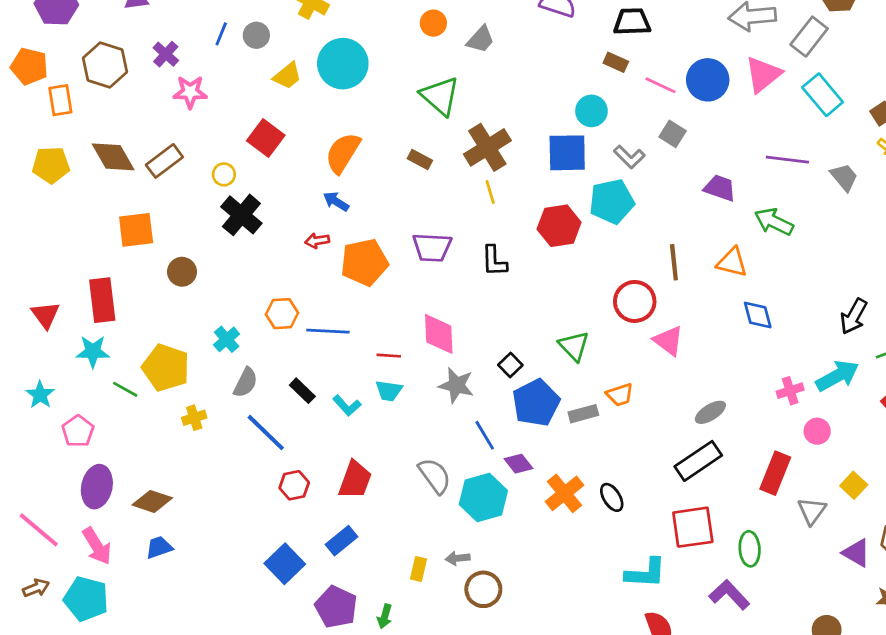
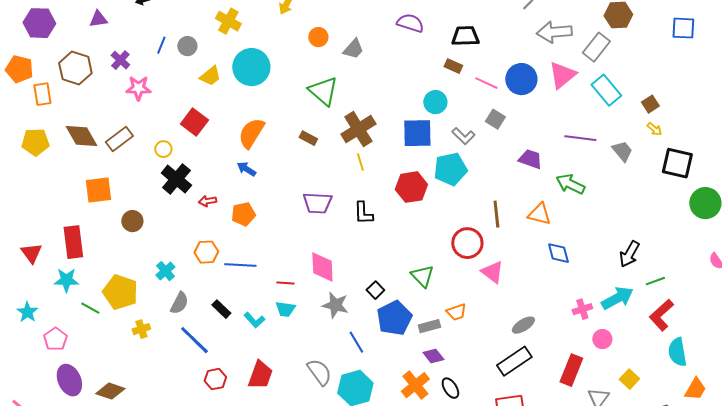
red arrow: (317, 241) -> (207, 201), moved
orange pentagon: (364, 262) -> (243, 214), moved, size x0.7
purple diamond: (519, 464) -> (433, 356), moved
purple ellipse: (97, 487) -> (69, 380), turned -36

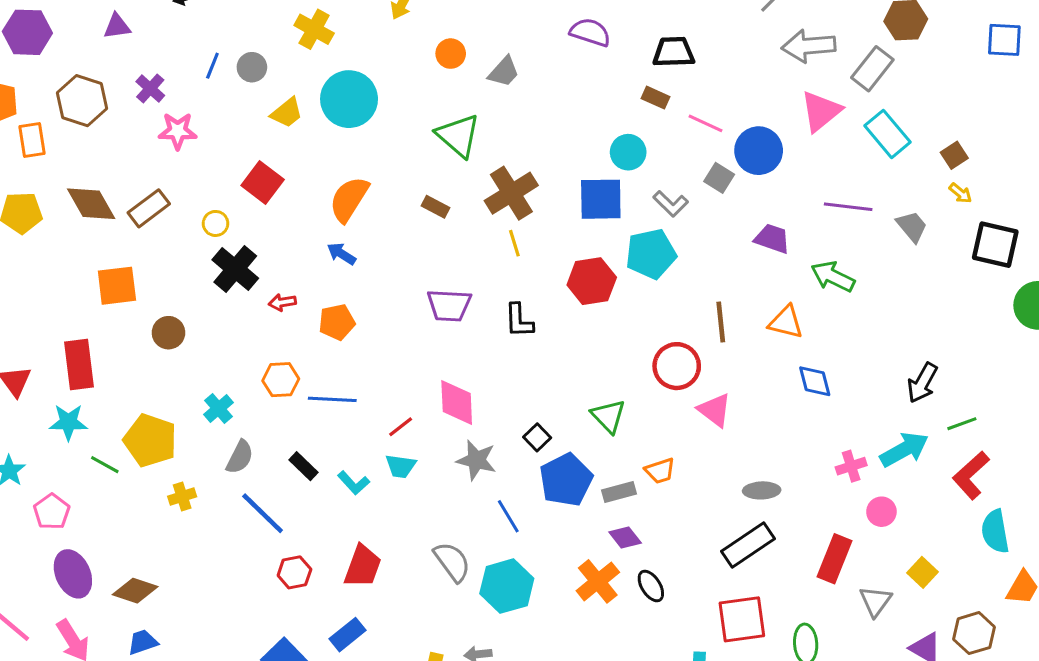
blue circle: (521, 79) -> (759, 151), moved
red line: (285, 283) -> (401, 427), turned -42
gray ellipse: (523, 325) -> (762, 490), turned 30

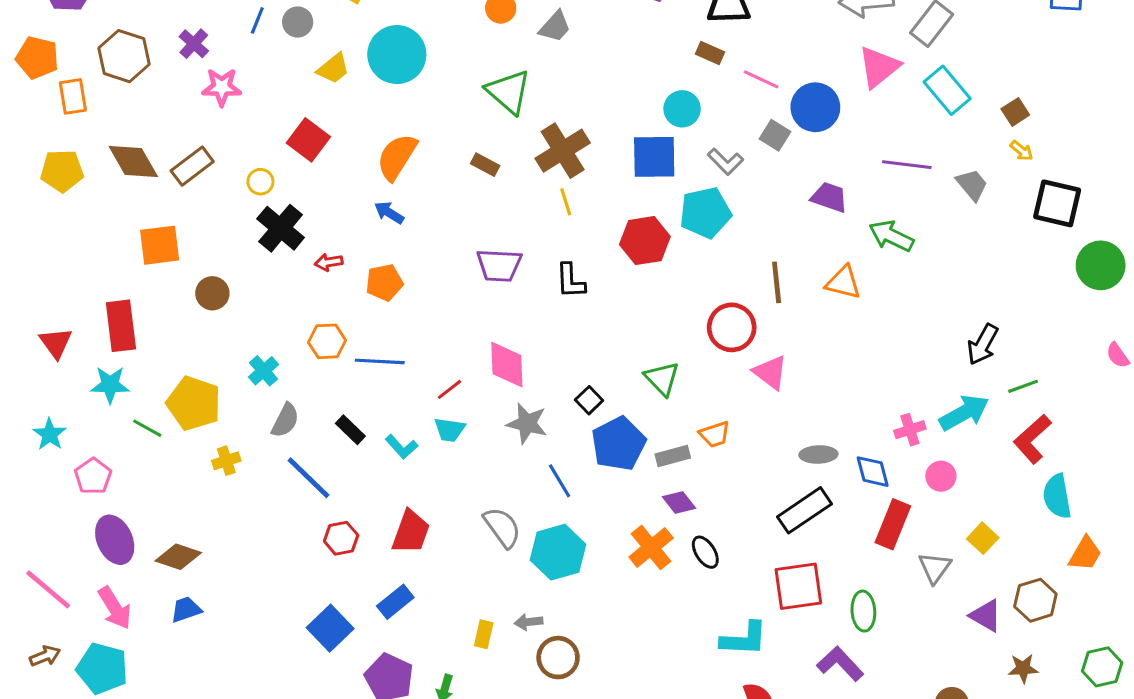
blue diamond: (815, 381) -> (873, 472), moved

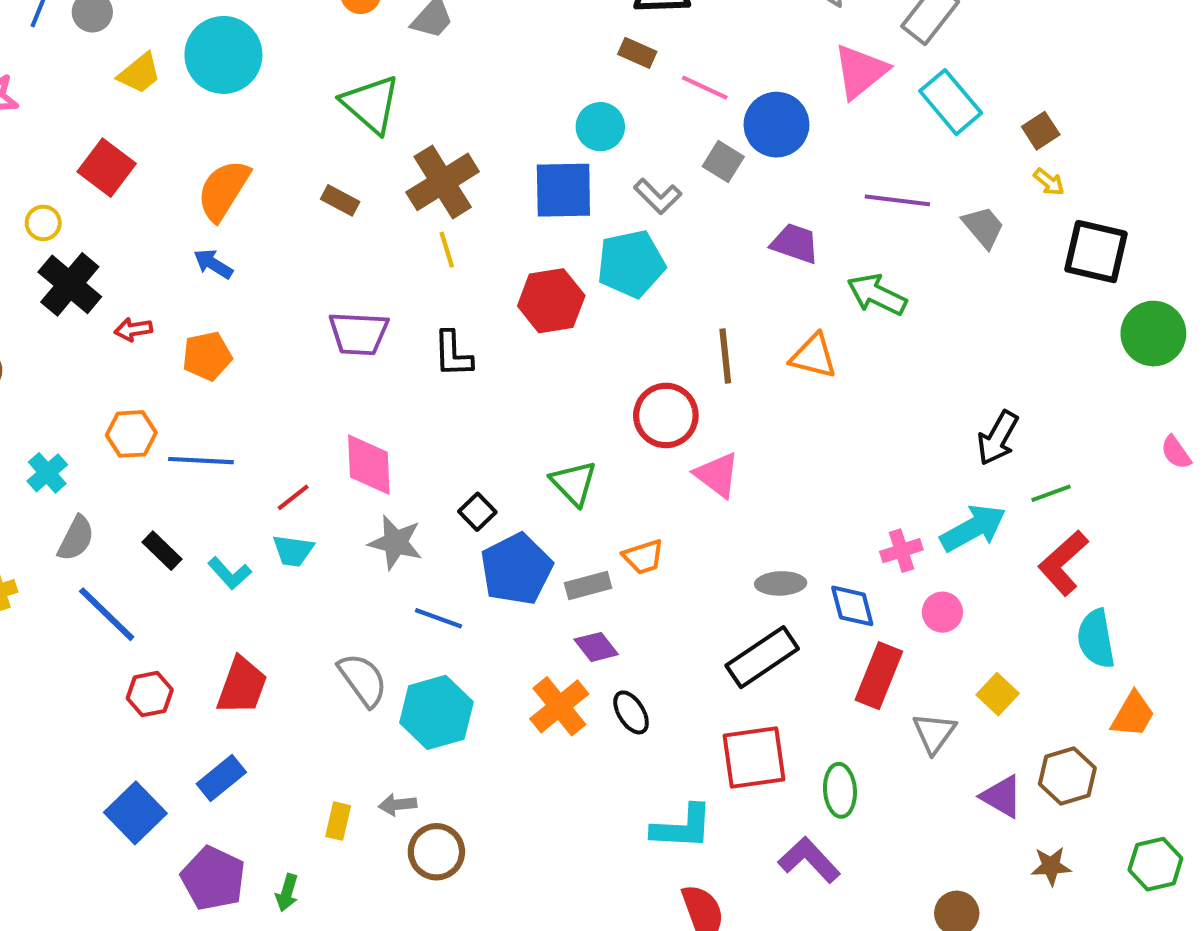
blue line: (560, 481) -> (438, 618), turned -39

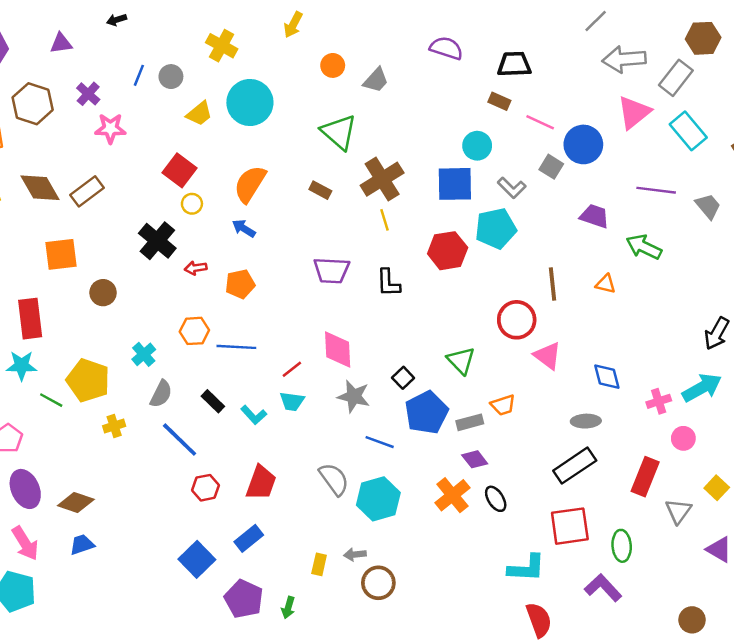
yellow circle: (43, 223) -> (192, 204), moved
orange triangle: (813, 356) -> (606, 284), size x0.7
blue diamond: (852, 606) -> (607, 377), moved

